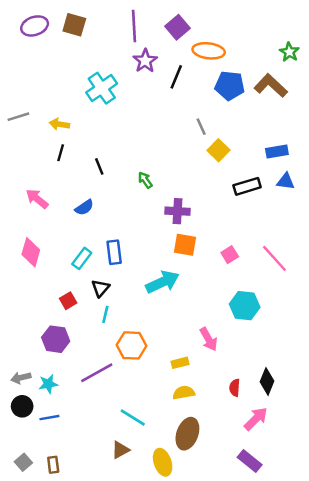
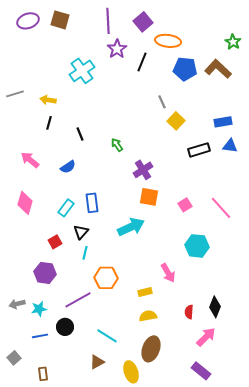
purple cross: (177, 211) -> (143, 170), turned -36
black circle: (22, 406) -> (65, 327), moved
gray square: (23, 462) -> (14, 358), moved

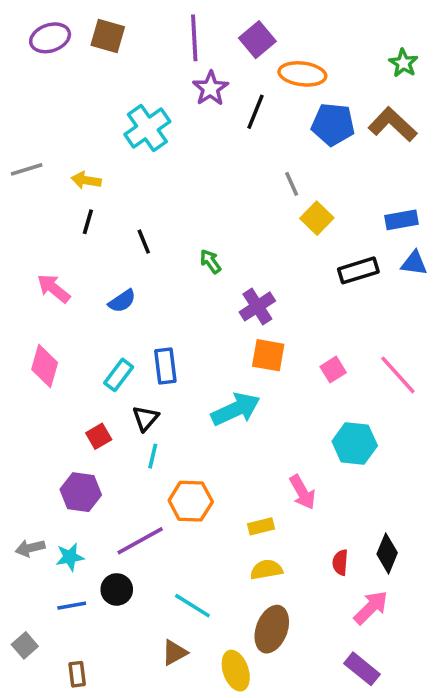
green star: (233, 42) -> (403, 63), moved

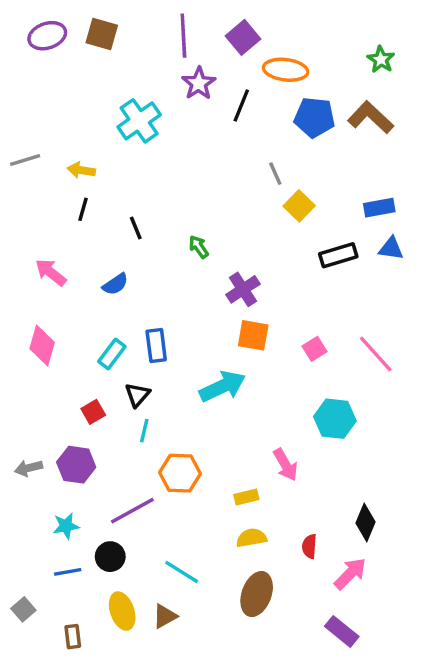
gray arrow: (30, 548) -> (29, 468), moved
red semicircle: (340, 562) -> (309, 546), moved
yellow ellipse: (236, 671) -> (122, 611), moved

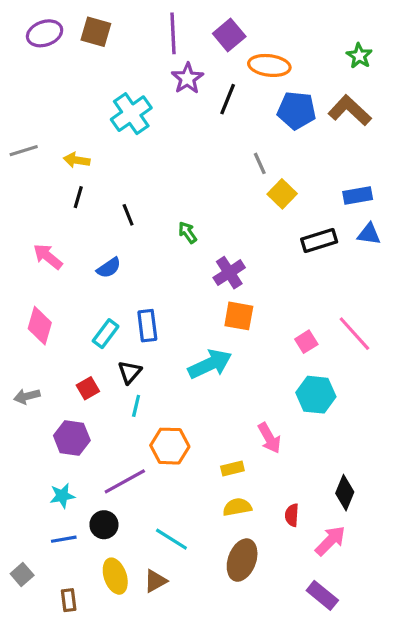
pink square: (314, 349) -> (306, 342), moved
gray arrow: (29, 468) -> (27, 396), moved

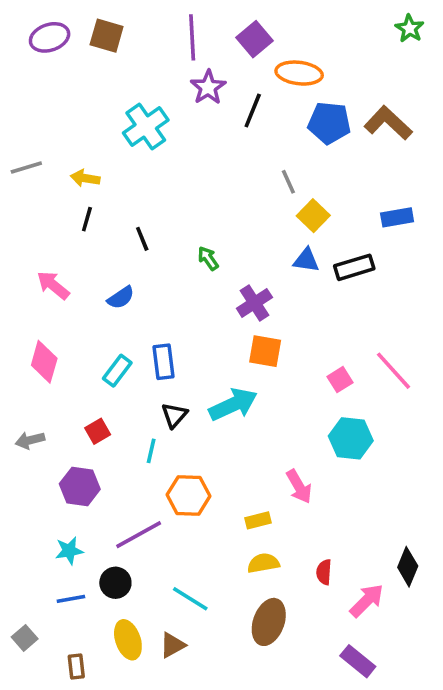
green star: (359, 56) -> (410, 28), moved
blue triangle: (369, 234) -> (306, 260), moved
black triangle: (130, 372) -> (174, 415), moved
black diamond: (345, 493) -> (408, 567), moved

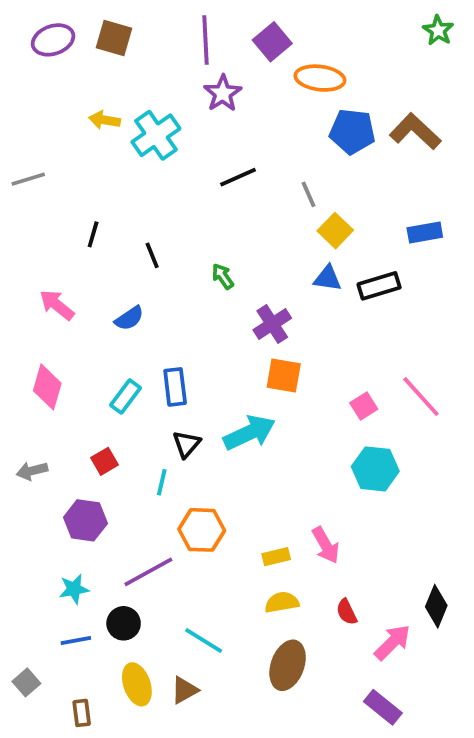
black line: (253, 110) -> (238, 177), moved, turned 44
yellow arrow: (85, 178) -> (104, 120), moved
pink arrow: (299, 487) -> (326, 545), moved
red semicircle: (324, 572) -> (347, 612), turned -30

